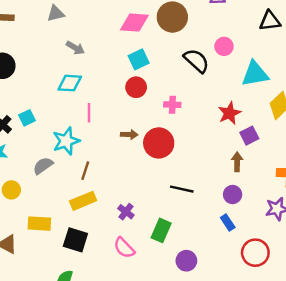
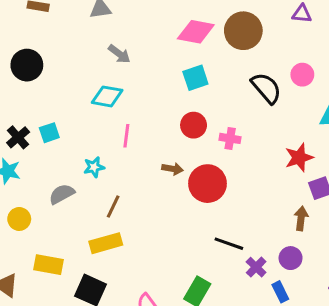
red circle: (136, 87) -> (194, 125), moved
cyan star: (66, 141) -> (94, 167), size x0.6
purple cross: (126, 212) -> (256, 267), moved

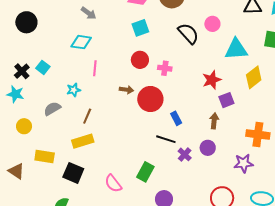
cyan square: (49, 133) -> (43, 67), turned -32
blue rectangle: (280, 292) -> (176, 118), moved

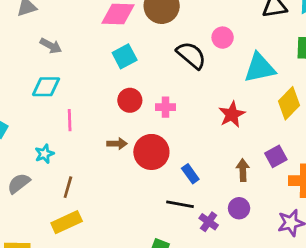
purple square: (226, 100) -> (276, 156), moved

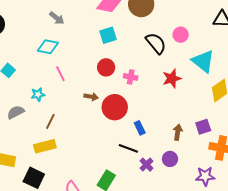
cyan triangle: (260, 68) -> (203, 61), turned 40
red star: (232, 114) -> (172, 78), moved
pink line: (70, 120) -> (60, 74), turned -35

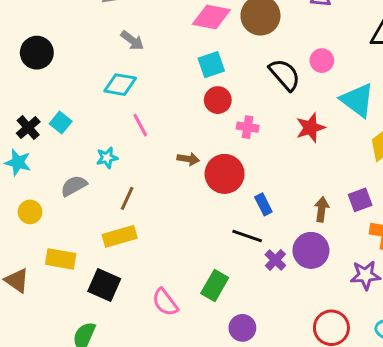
red circle: (106, 67) -> (218, 100), moved
purple circle: (170, 159) -> (311, 250), size x1.5

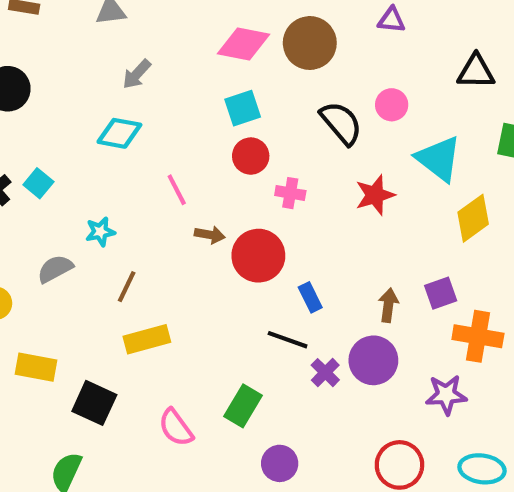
gray arrow: (132, 40) -> (137, 74), turned 95
pink line: (140, 125) -> (177, 190), moved
yellow rectangle: (120, 236) -> (147, 339), moved

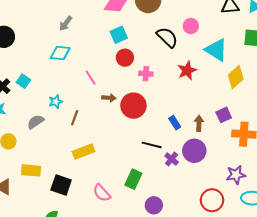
brown line: (127, 287) -> (75, 118), moved
blue rectangle: (310, 297) -> (175, 123), moved
purple star: (446, 395) -> (236, 175), moved

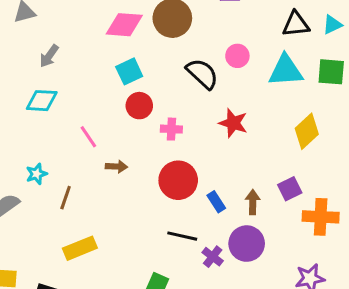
cyan triangle: (216, 50) -> (286, 71), moved, turned -35
red star: (187, 71) -> (233, 123), turned -30
red circle: (133, 106) -> (178, 180), moved

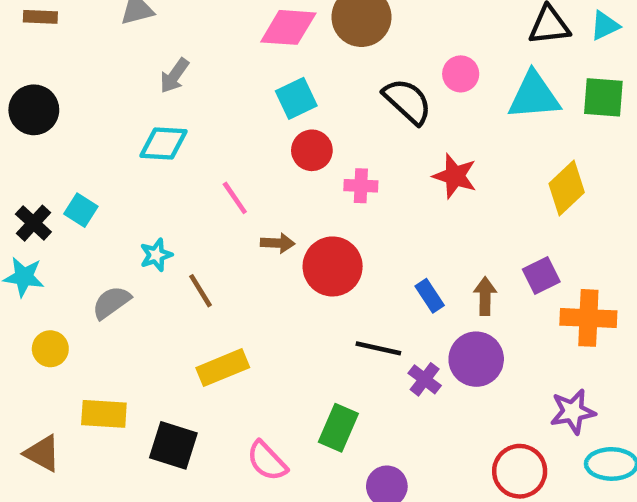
red circle: (178, 180) -> (333, 266), moved
brown line: (66, 198) -> (201, 291), turned -50

